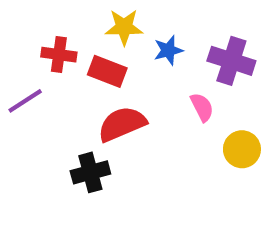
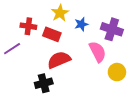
yellow star: (124, 27) -> (60, 13), turned -30
pink semicircle: (202, 107) -> (98, 52), size x1.5

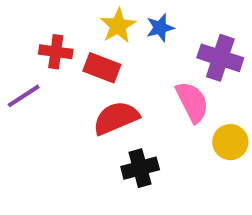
blue star: (81, 24) -> (160, 28), moved
black cross: (44, 83) -> (140, 168), moved

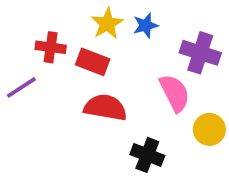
red semicircle: (116, 118) -> (105, 108), turned 33
black cross: (140, 168) -> (147, 155), moved, turned 36

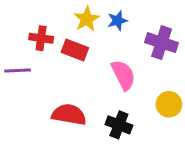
purple line: (21, 87) -> (18, 71), turned 30
pink semicircle: (175, 93) -> (123, 75), moved
red semicircle: (105, 108) -> (69, 115), moved

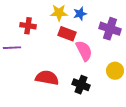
yellow star: (87, 19) -> (59, 13), turned 30
red rectangle: (75, 50) -> (67, 34), moved

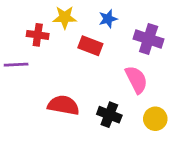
yellow star: (59, 13) -> (65, 17), moved
pink semicircle: (84, 51) -> (136, 80), moved
yellow circle: (115, 71) -> (155, 119), moved

